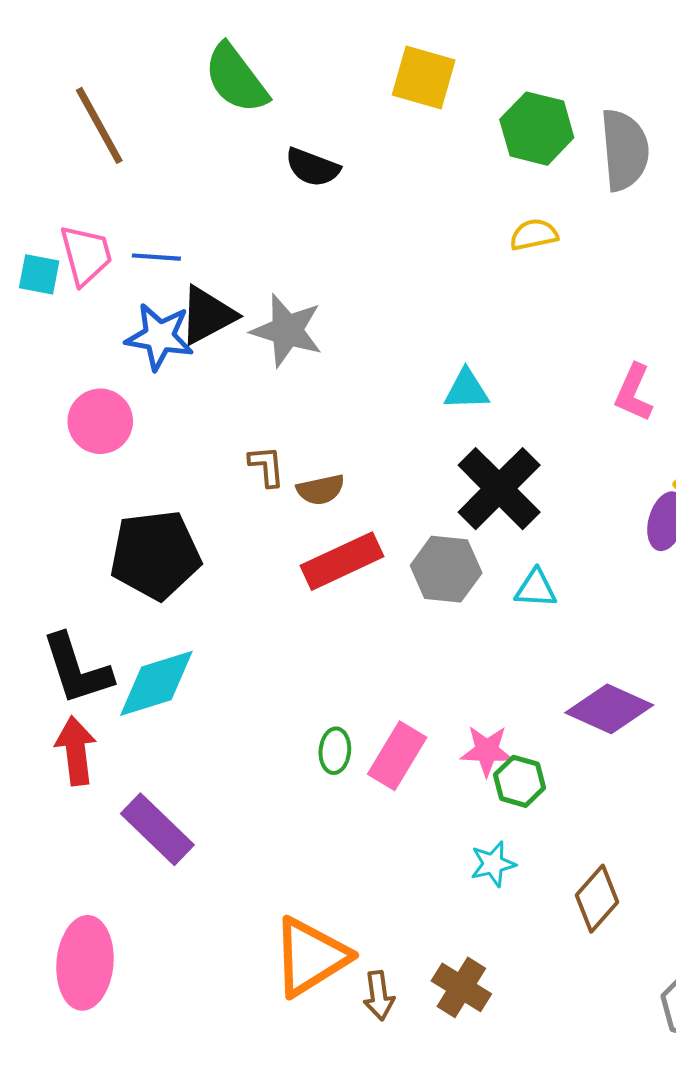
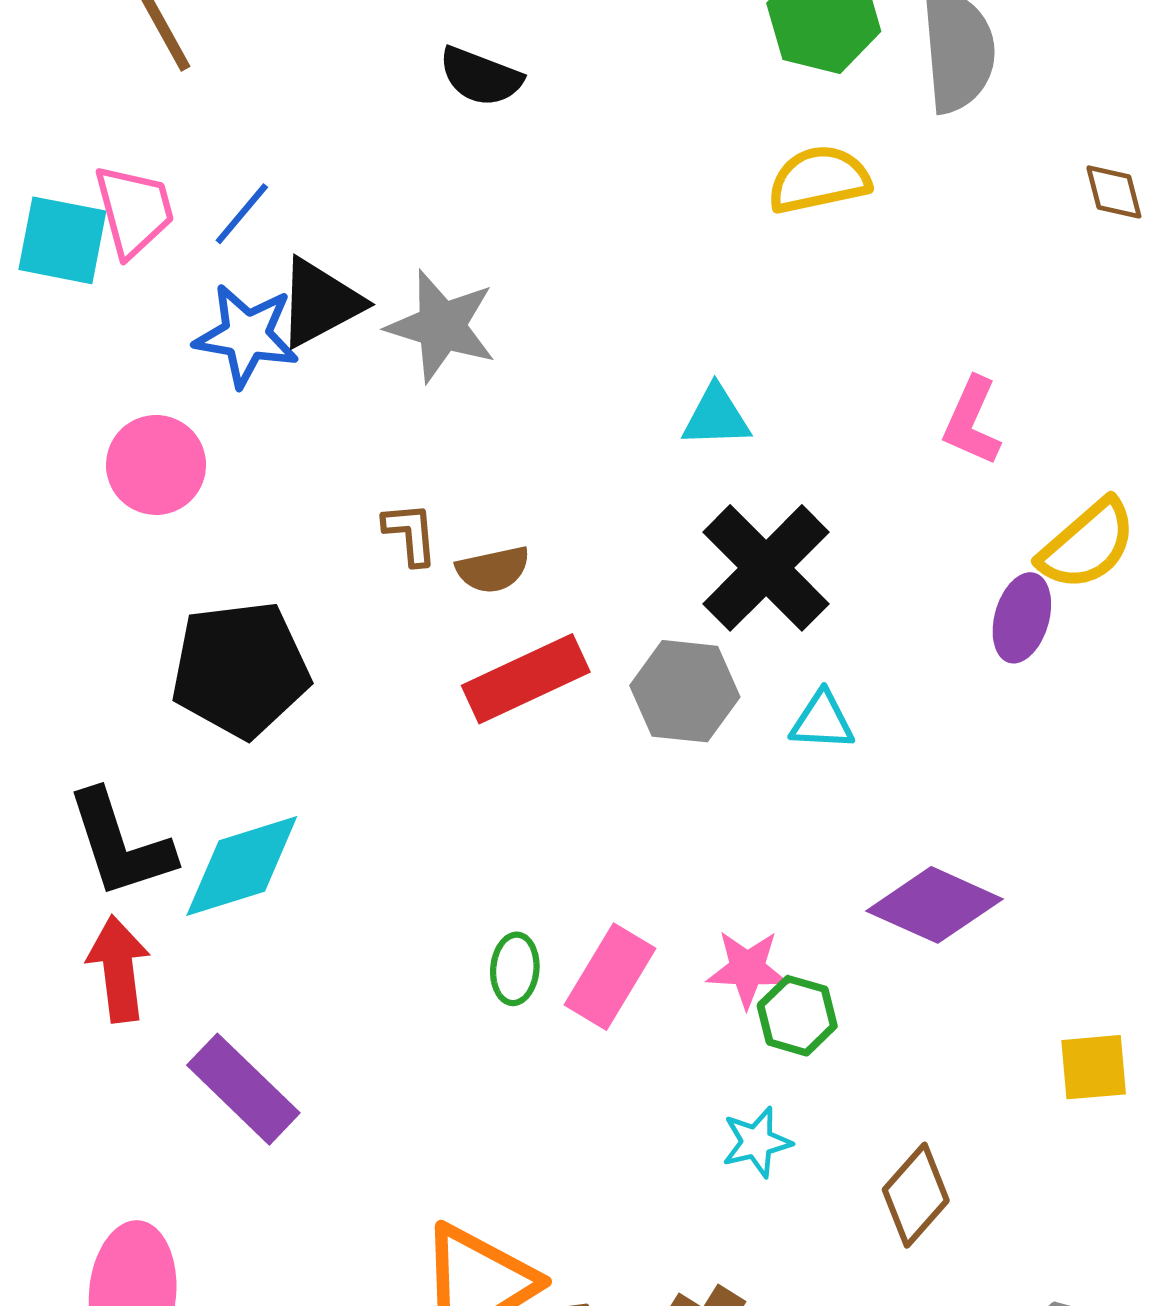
yellow semicircle: (534, 235) -> (819, 179), size x1.4
blue line: (156, 257) -> (242, 214), turned -54
cyan square: (39, 274) -> (62, 240), size x1.4

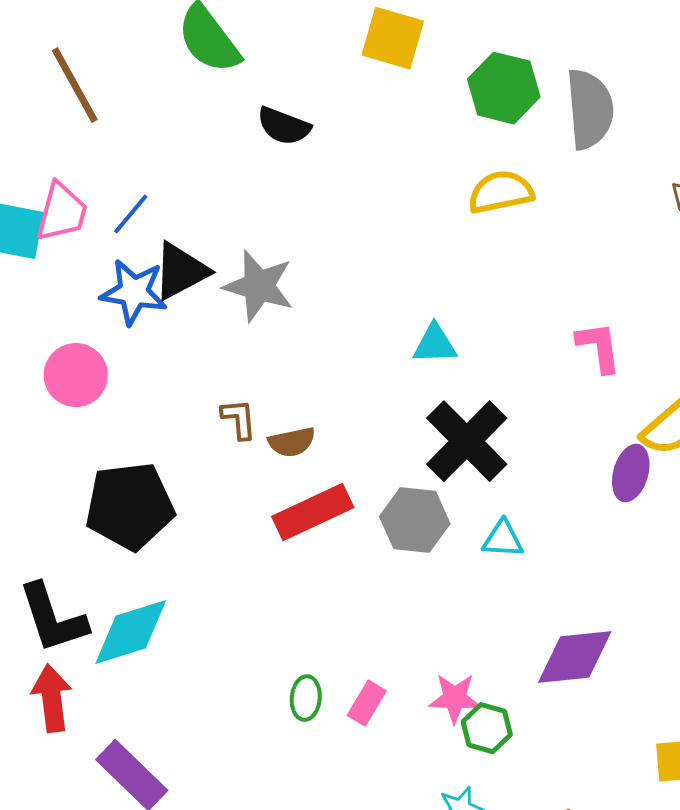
pink trapezoid: (134, 211) -> (62, 212), turned 30
pink L-shape: (972, 421) -> (599, 347), turned 148
purple diamond: (934, 905) -> (575, 657), turned -30
pink rectangle: (610, 977) -> (367, 703), size x0.7

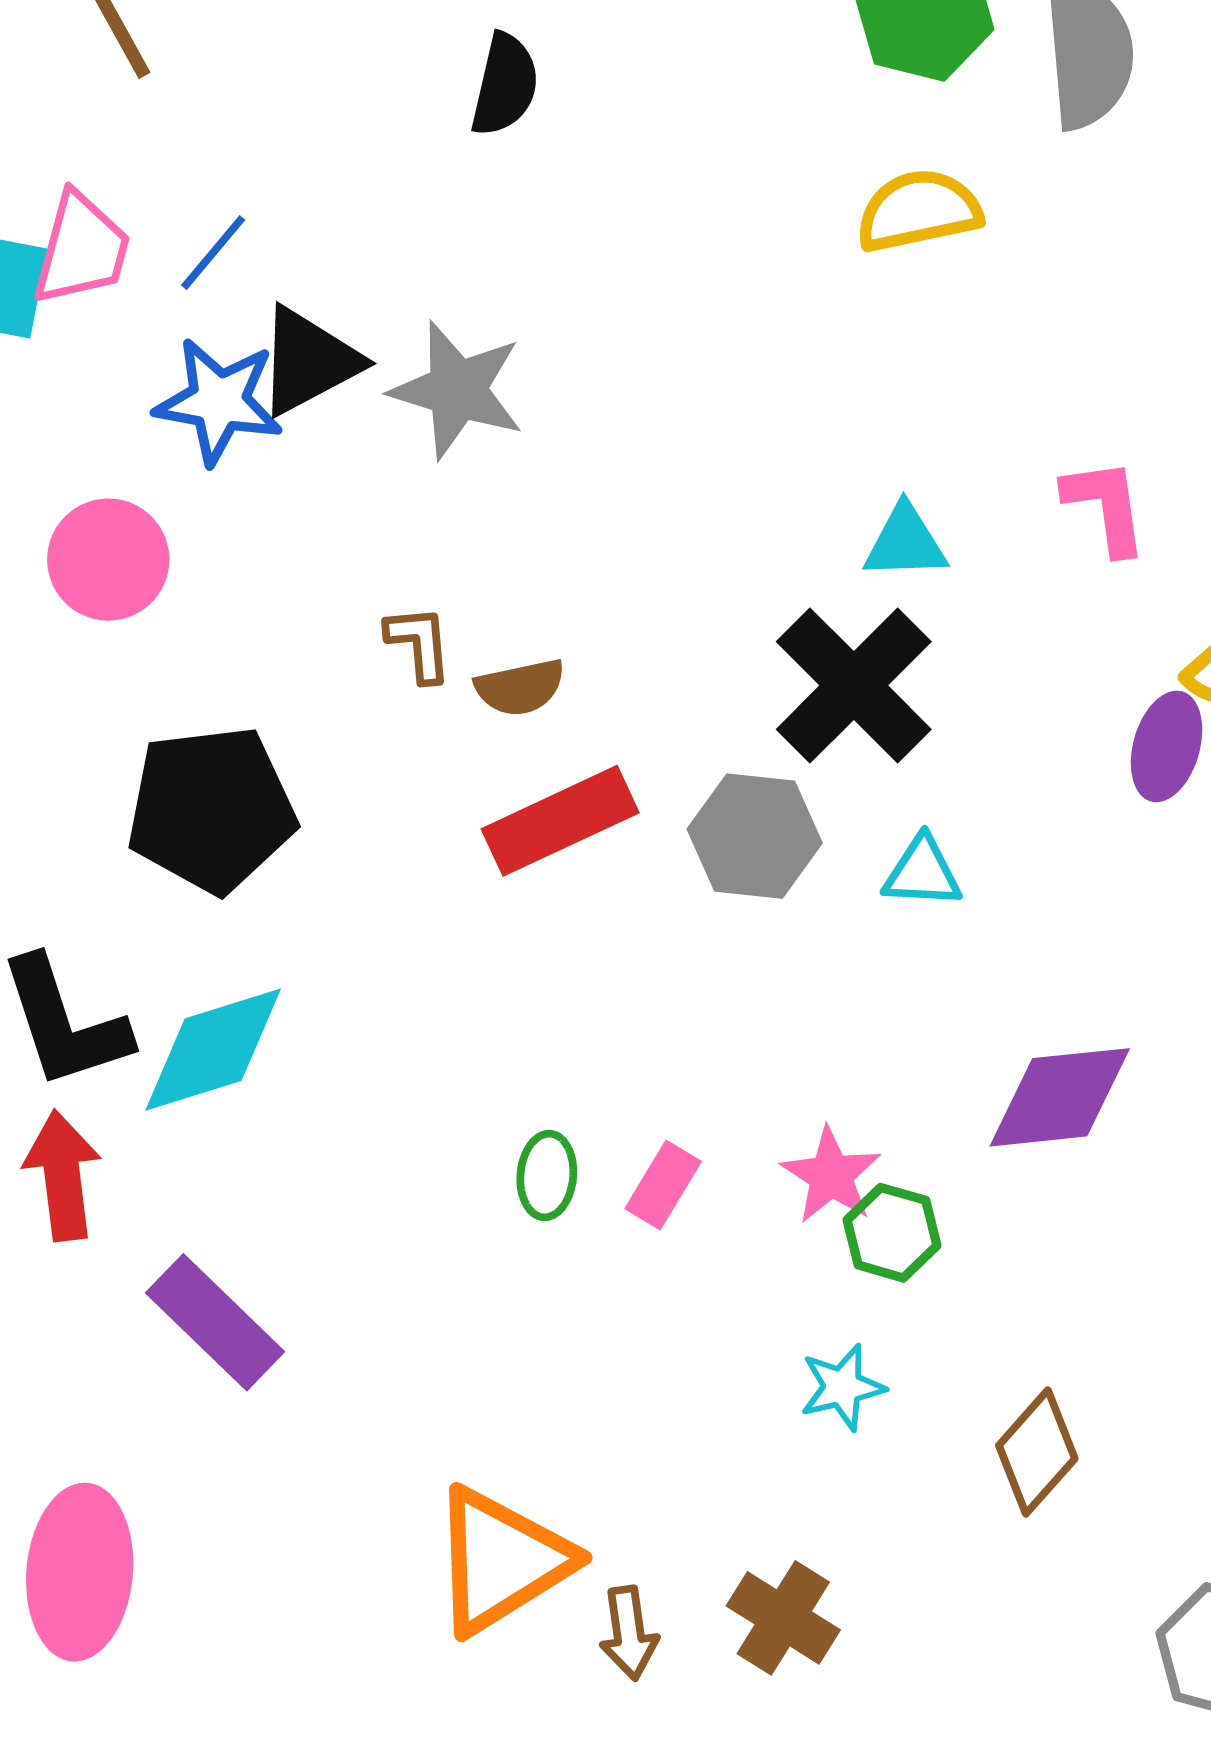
black semicircle: (284, 126) -> (505, 85), turned -98
cyan triangle: (435, 344) -> (905, 542), moved
pink star: (455, 698) -> (831, 1175), turned 30

